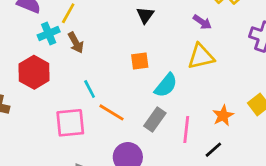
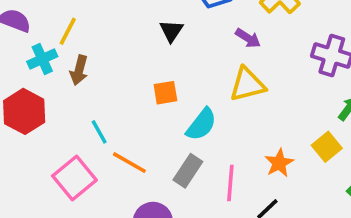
brown arrow: (76, 43) -> (79, 70), turned 45
pink square: (70, 123) -> (74, 178), turned -32

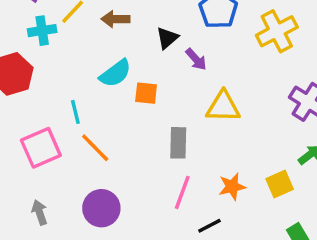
purple arrow: (248, 38) -> (196, 59), moved
brown arrow: (79, 70) -> (115, 19), moved, turned 60
cyan semicircle: (201, 124) -> (115, 73), moved
gray rectangle: (188, 171) -> (178, 143), moved, turned -48

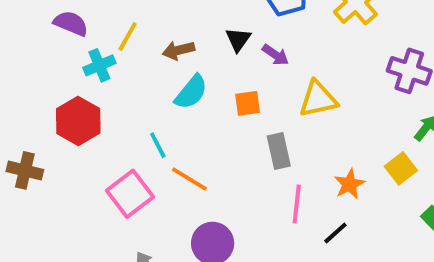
brown arrow: (115, 19) -> (178, 50), moved
orange square: (146, 93) -> (248, 103), moved

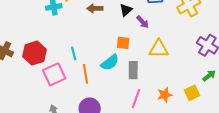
cyan semicircle: (191, 92) -> (110, 62), moved
red hexagon: (78, 121) -> (34, 53), moved
orange line: (189, 179) -> (85, 74), turned 36

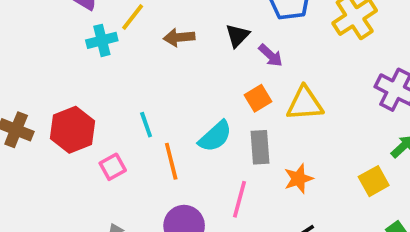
orange square: (123, 43) -> (258, 98), moved, turned -32
pink square: (54, 74) -> (113, 167), size x0.6
orange star: (165, 95) -> (299, 179), moved
pink line: (136, 99) -> (240, 199), moved

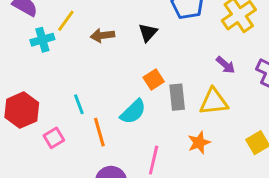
purple arrow: (271, 55) -> (226, 65), moved
orange square: (258, 98) -> (154, 79), moved
yellow triangle: (305, 104) -> (214, 102), moved
gray rectangle: (260, 147) -> (177, 97), moved

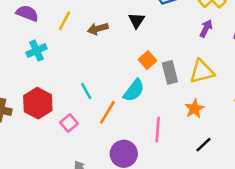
cyan cross: (42, 40) -> (37, 51), moved
purple arrow: (226, 65) -> (206, 28), moved, turned -96
orange line: (99, 132) -> (107, 112), turned 55

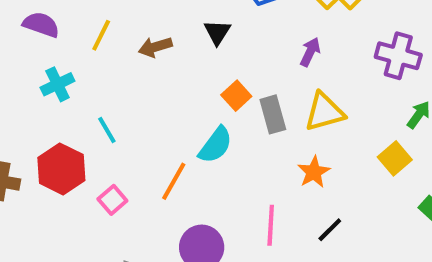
purple arrow: (206, 28) -> (310, 52), moved
cyan line: (86, 91) -> (107, 130), moved
pink line: (158, 129) -> (271, 225), moved

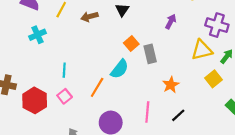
yellow triangle: (324, 112) -> (202, 50), moved
cyan line: (107, 130) -> (64, 70), moved, turned 32
red hexagon: (61, 169) -> (35, 100), moved

